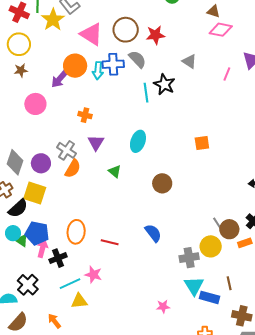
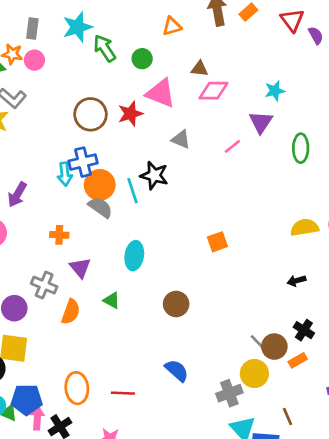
pink triangle: (91, 34) -> (161, 93), moved
gray semicircle: (137, 59) -> (100, 207), moved
orange circle: (75, 66) -> (100, 185), moved
pink line: (227, 74) -> (232, 146), turned 40
orange semicircle: (73, 169) -> (71, 312), moved

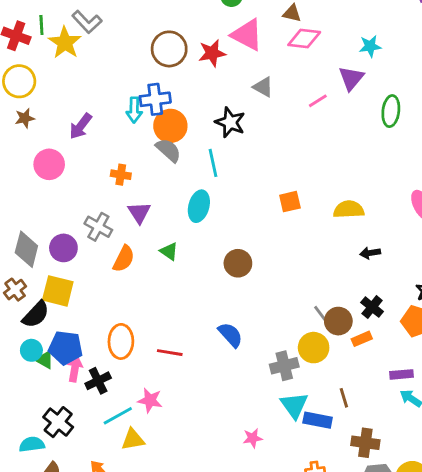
cyan line: (133, 191) -> (213, 163), moved
yellow semicircle: (305, 227) -> (349, 209), moved

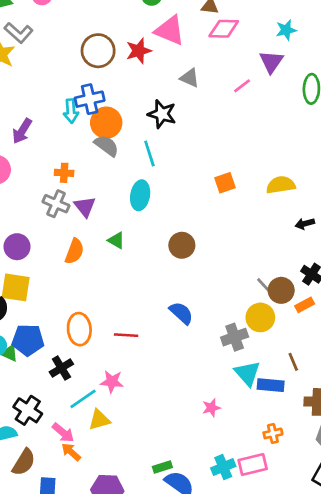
gray cross: (98, 227) -> (56, 204), moved
pink arrow: (75, 369) -> (63, 433), moved, turned 125

